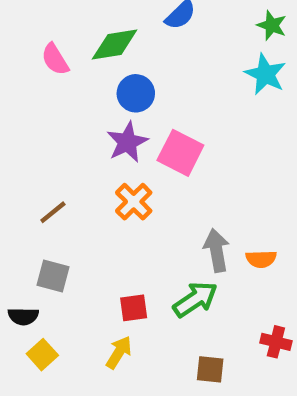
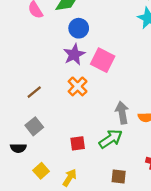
gray square: (53, 276) -> (34, 126), turned 36
yellow arrow: (119, 352) -> (70, 178), moved
yellow square: (42, 355) -> (41, 171), moved

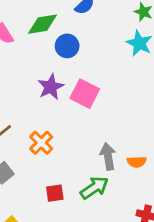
blue circle: (79, 28) -> (67, 46), moved
orange cross: (78, 86) -> (41, 143), moved

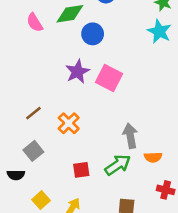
orange semicircle: (137, 162) -> (153, 157), moved

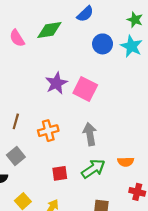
blue circle: (93, 34) -> (103, 44), moved
brown line: (33, 113) -> (16, 121), turned -35
orange cross: (69, 123) -> (48, 131), turned 30
gray arrow: (130, 136) -> (90, 134), moved

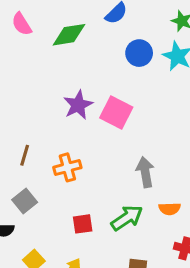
pink semicircle: (17, 38) -> (22, 24), moved
gray arrow: (90, 134) -> (145, 172), moved

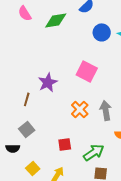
purple star: (78, 105) -> (48, 82), moved
orange cross: (67, 167) -> (80, 109), moved, turned -30
green arrow: (127, 218) -> (94, 152), moved

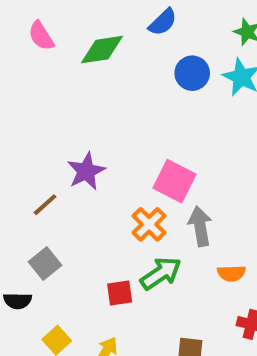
pink square: (87, 71) -> (175, 181), moved
brown line: (27, 99) -> (45, 205), turned 32
green arrow: (94, 152) -> (161, 273), moved

